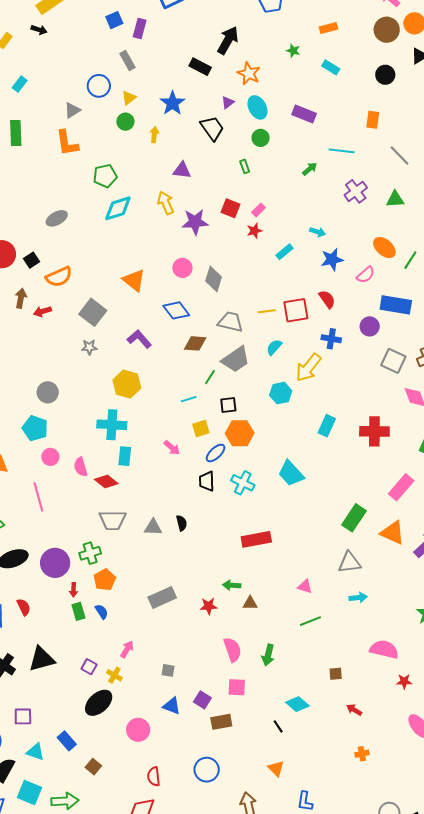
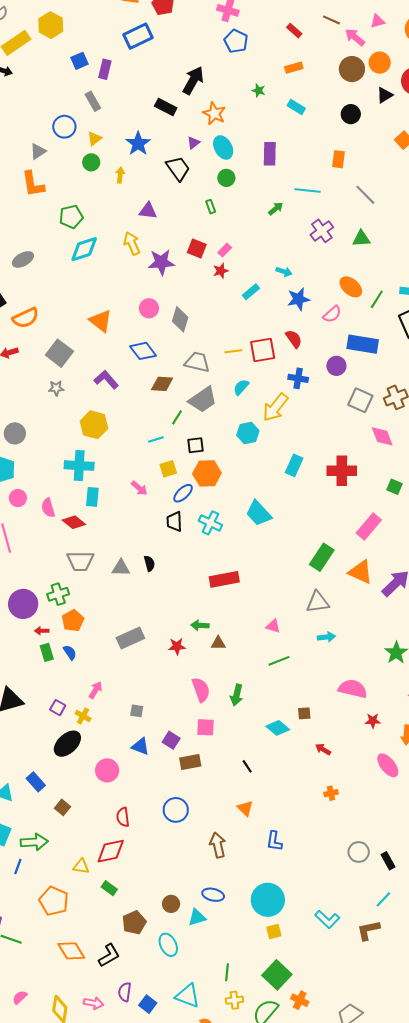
purple rectangle: (304, 114) -> (270, 154), turned 70
red arrow: (74, 590) -> (42, 631), turned 88
cyan diamond: (297, 704) -> (278, 728), moved

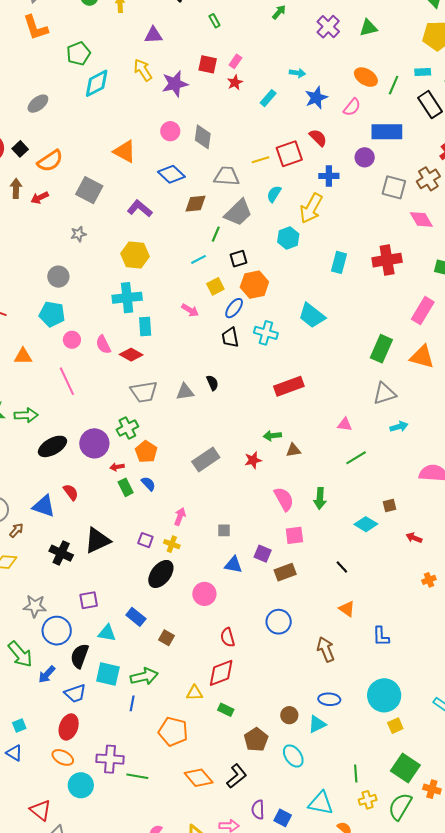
gray star: (56, 388) -> (78, 234), moved

